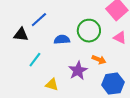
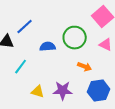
purple star: (78, 71) -> (63, 91), moved, turned 30

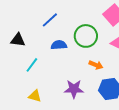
blue line: (25, 27) -> (50, 20), moved
yellow triangle: (38, 92) -> (35, 96), moved

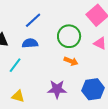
blue semicircle: (59, 45) -> (30, 43), moved
orange arrow: (96, 65) -> (71, 61), moved

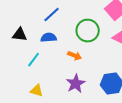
orange arrow: (71, 61) -> (75, 56), moved
purple star: (57, 89) -> (76, 84), turned -30

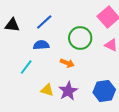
black triangle: (20, 35) -> (12, 25), moved
yellow triangle: (37, 91) -> (47, 90), moved

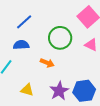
purple star: (68, 91) -> (59, 91), moved

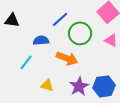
blue line: (24, 22) -> (60, 19), moved
orange arrow: (47, 63) -> (67, 58), size x1.5

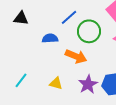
cyan line: (26, 62) -> (21, 80), moved

